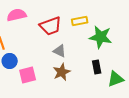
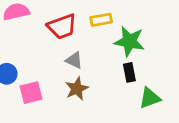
black rectangle: (97, 67) -> (129, 72), moved

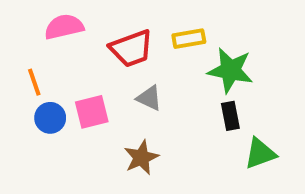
brown star: (77, 89) -> (141, 157), moved
pink square: (31, 93) -> (92, 112), moved

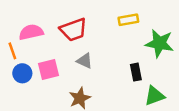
pink semicircle: (64, 27) -> (31, 32), moved
yellow rectangle: (189, 39) -> (128, 20), moved
green star: (230, 70) -> (160, 43), moved

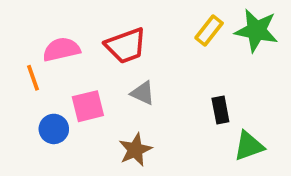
yellow rectangle: (128, 20) -> (209, 31), turned -42
green star: (160, 43) -> (256, 31), moved
blue circle: (22, 73) -> (54, 129), moved

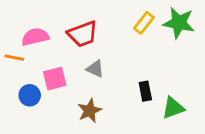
orange line: (33, 78) -> (14, 58), turned -60
black rectangle: (220, 110) -> (145, 91), moved

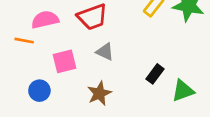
black rectangle: (145, 91) -> (155, 74), turned 48
blue circle: (30, 95) -> (39, 91), moved

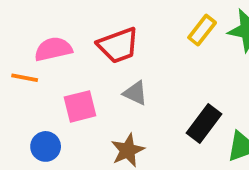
black rectangle: (155, 74) -> (204, 124), size x1.4

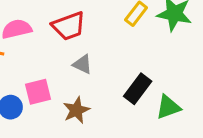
pink square: (80, 106) -> (38, 92), moved

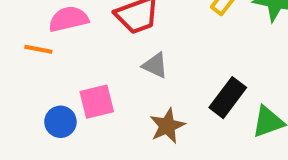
brown star: (76, 110) -> (167, 126), moved

